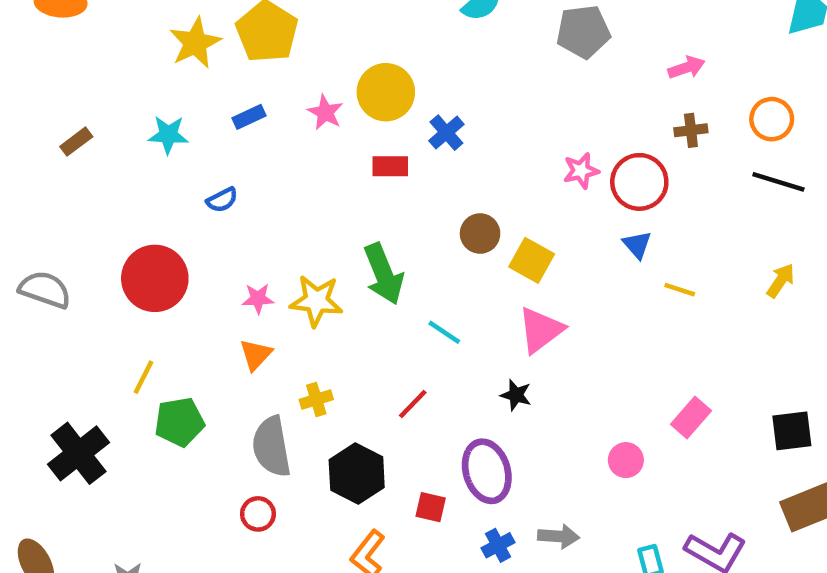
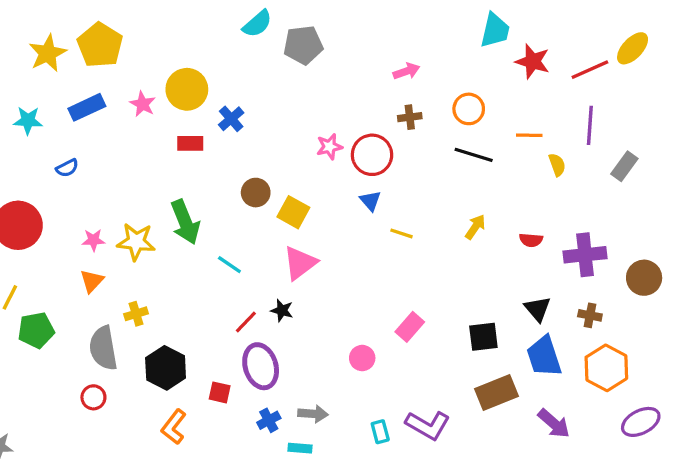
gray pentagon: (583, 32) -> (303, 45), moved
blue rectangle: (249, 117) -> (87, 107), size x1.5
red line: (413, 404) -> (246, 322), moved

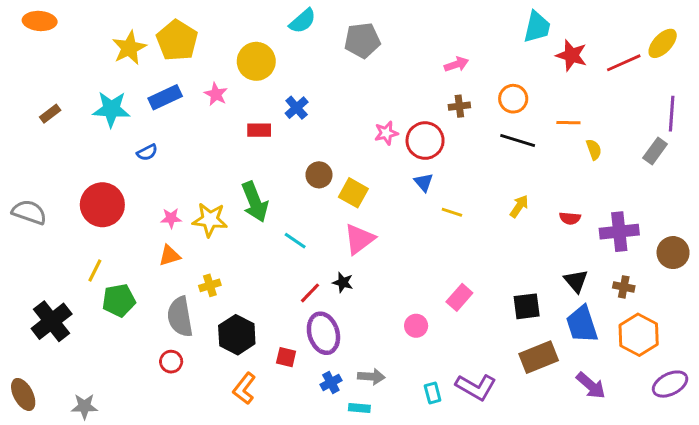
cyan semicircle: (257, 24) -> (303, 21), moved
yellow circle: (187, 89) -> (256, 61), moved
cyan star: (28, 120) -> (111, 109), size x1.4
purple line: (590, 125) -> (672, 114), moved
orange triangle: (92, 281) -> (170, 256), turned 30

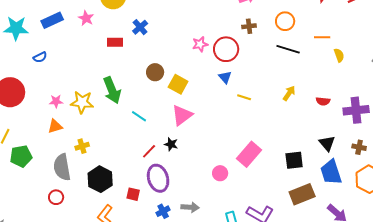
pink rectangle: (459, 297) -> (249, 154), size x1.4

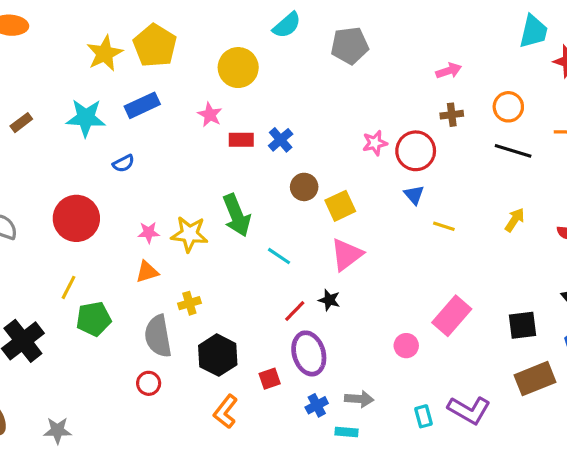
pink star: (86, 18) -> (210, 115), moved
blue cross: (140, 27) -> (281, 140), moved
yellow square: (178, 84) -> (340, 206), turned 36
red square: (133, 194) -> (270, 379), turned -32

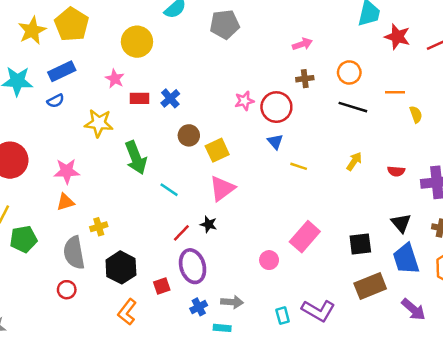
blue semicircle: (123, 163) -> (56, 101), moved
pink star: (149, 233) -> (67, 171), size x1.5
yellow star: (189, 234) -> (99, 123), moved

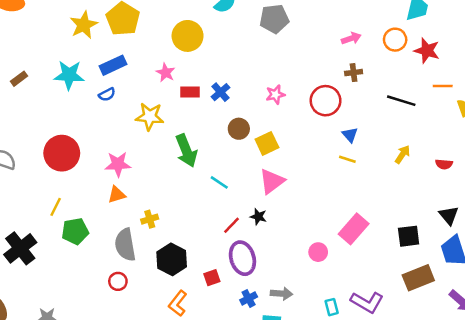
red star: (397, 37) -> (427, 51), moved
orange circle: (349, 72) -> (395, 40), moved
pink star: (244, 101) -> (275, 95), moved
blue triangle: (275, 142) -> (350, 135), moved

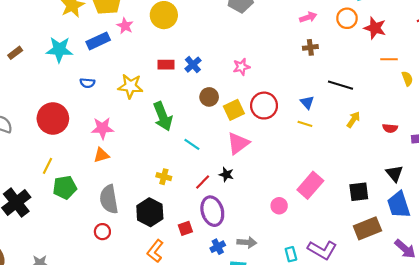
pink star: (166, 73) -> (125, 26), moved
blue semicircle: (107, 95) -> (87, 83), moved, turned 32
red circle: (326, 101) -> (264, 106), moved
black line: (401, 101) -> (341, 85), moved
yellow cross: (150, 219) -> (164, 177), moved, turned 32

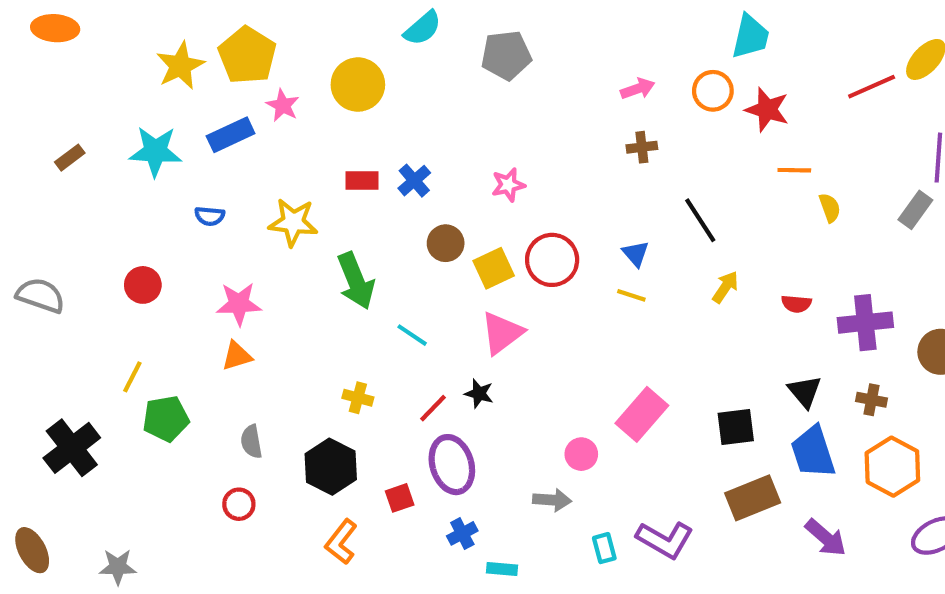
black line: (341, 85) -> (700, 220), turned 40
red circle: (53, 118) -> (143, 285), size x0.6
gray semicircle: (109, 199) -> (251, 442), size x0.6
gray arrow: (247, 242) -> (552, 500), moved

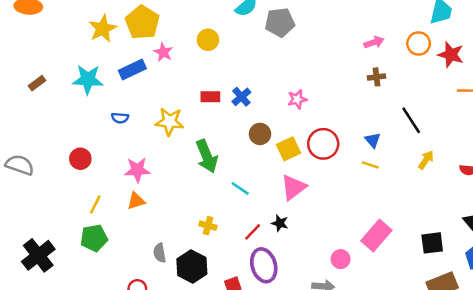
gray pentagon: (506, 55) -> (280, 22), moved
yellow circle: (358, 85) -> (208, 40), size x0.7
yellow line: (132, 377) -> (95, 205), moved
gray semicircle: (251, 442) -> (160, 253), moved

